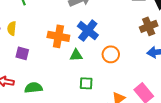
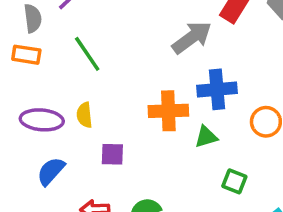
blue cross: (88, 31) -> (217, 89), turned -30
green square: (86, 83) -> (234, 181), turned 32

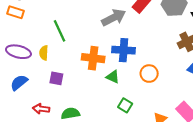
green line: (87, 54) -> (59, 31), moved
green triangle: (206, 137) -> (113, 77), turned 32

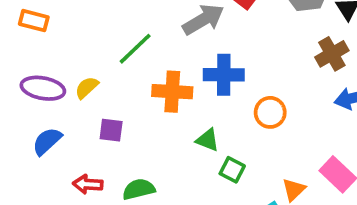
green line: (59, 31) -> (135, 49), moved, turned 75
yellow semicircle: (44, 53) -> (87, 88), turned 48
green triangle: (113, 77) -> (207, 140), moved

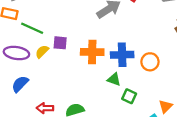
green line: (135, 49) -> (32, 28), moved, turned 70
blue cross: (224, 75) -> (122, 55), moved
purple square: (111, 130) -> (60, 43), moved

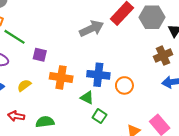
yellow semicircle: (42, 52) -> (24, 85), moved
orange cross: (92, 52) -> (61, 77), moved

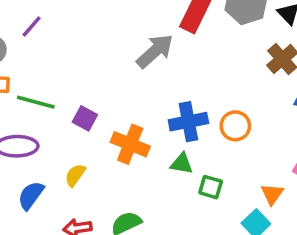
purple square: (40, 55) -> (85, 118), turned 32
orange cross: (61, 77) -> (130, 144), turned 30

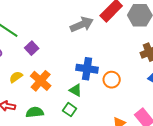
orange cross: (130, 144) -> (41, 81), moved
green square: (211, 187) -> (70, 110), moved

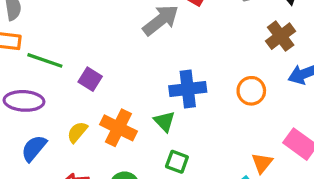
orange circle: (112, 80) -> (251, 91), moved
green triangle: (76, 90) -> (164, 121), moved, turned 32

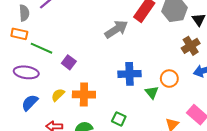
green triangle: (164, 121) -> (152, 92), moved
orange cross: (118, 128) -> (84, 94), turned -30

